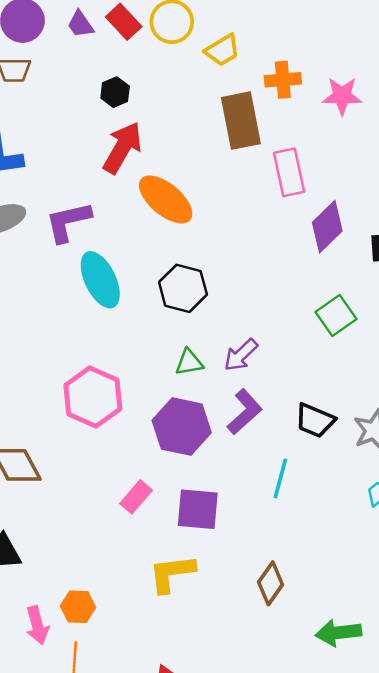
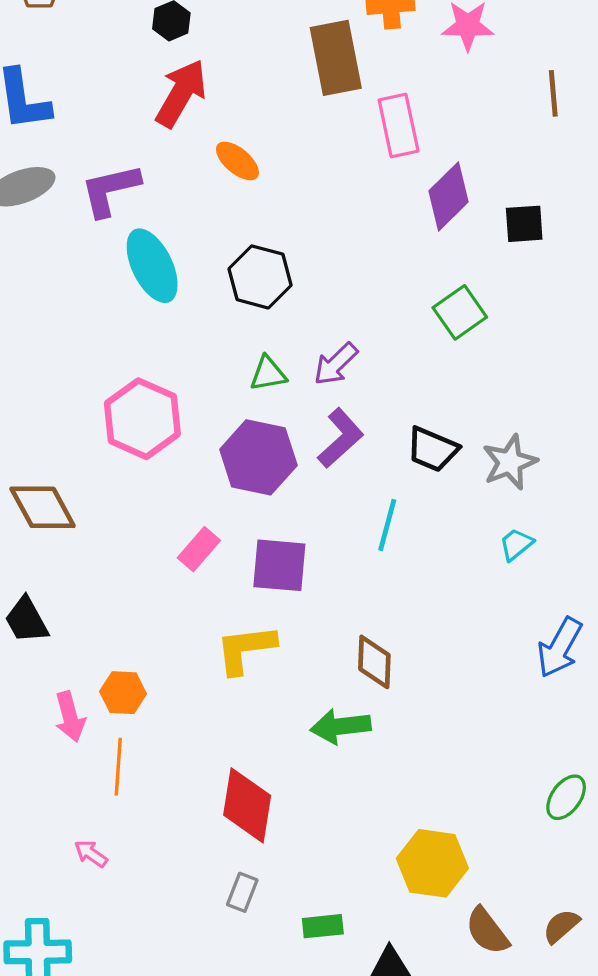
orange ellipse: (166, 200) -> (237, 161), size x0.6
brown diamond: (271, 583) -> (374, 662), turned -33
green arrow: (338, 633) -> (341, 726), moved

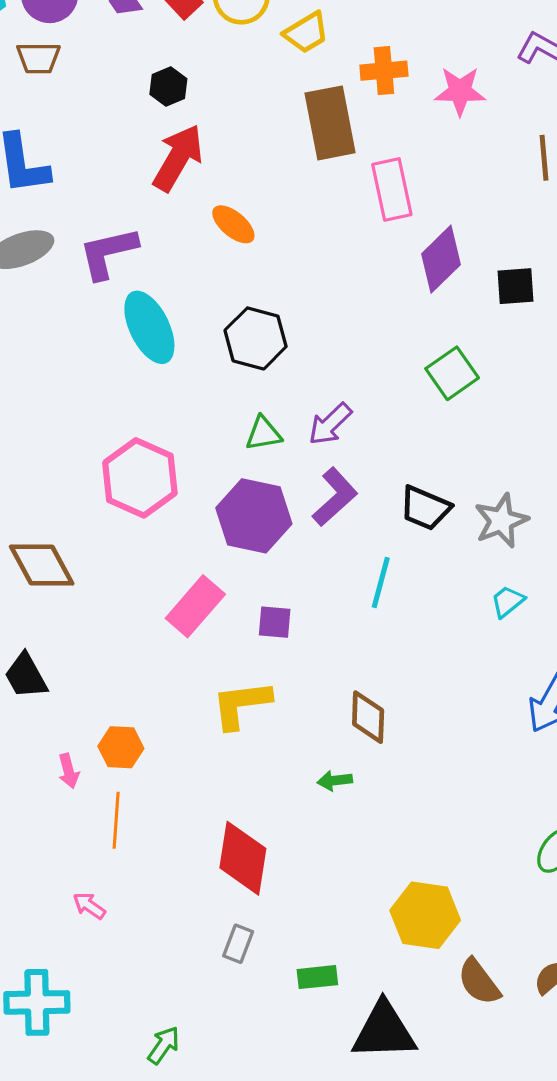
pink rectangle: (199, 549) -> (195, 606), size x1.4
purple square: (279, 565) -> (275, 622), size x0.6
pink arrow: (70, 717) -> (69, 771), size x0.7
green arrow: (341, 726) -> (335, 781), size x0.6

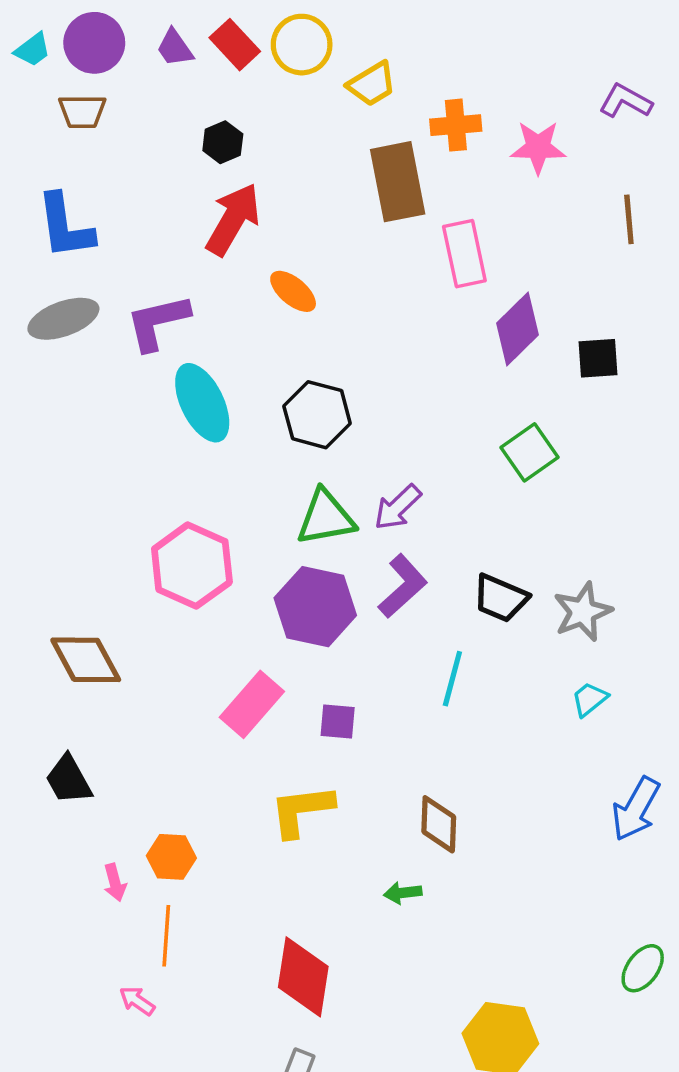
green triangle: (263, 434) -> (326, 518), size x1.5
pink arrow: (89, 906) -> (137, 1001), moved

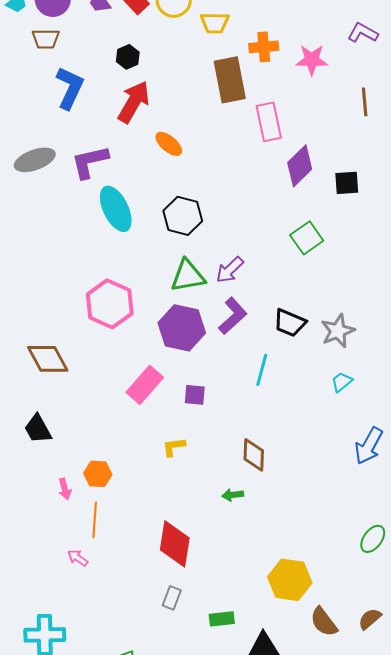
yellow trapezoid: (372, 84) -> (215, 23), turned 32
blue L-shape: (65, 226) -> (70, 88), moved, turned -147
yellow L-shape: (302, 811) -> (174, 447), size x0.6

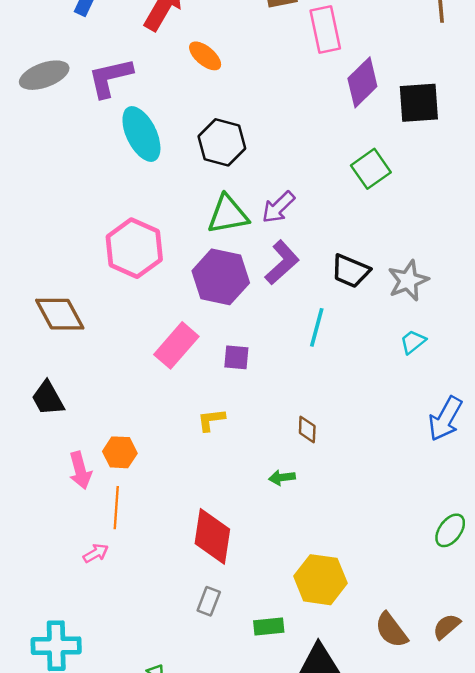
black square: (347, 183) -> (419, 103), size x1.4
brown diamond: (254, 455) -> (307, 429), size x0.7
pink arrow: (65, 489) -> (80, 470), size x1.4
pink arrow: (78, 558) -> (96, 553), turned 115
yellow hexagon: (290, 580) -> (320, 580), moved

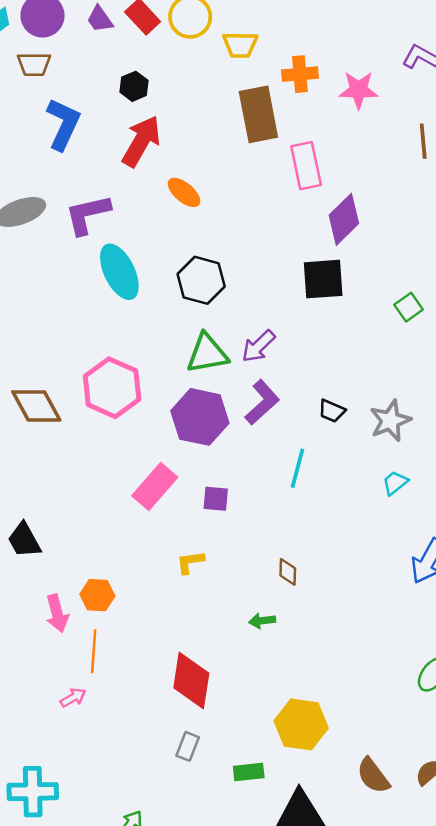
black square: (419, 103) -> (323, 279), moved
green square: (371, 169) -> (409, 307), moved, size x0.7
black trapezoid: (350, 271) -> (332, 411), size x0.7
brown diamond: (60, 314) -> (36, 406), moved

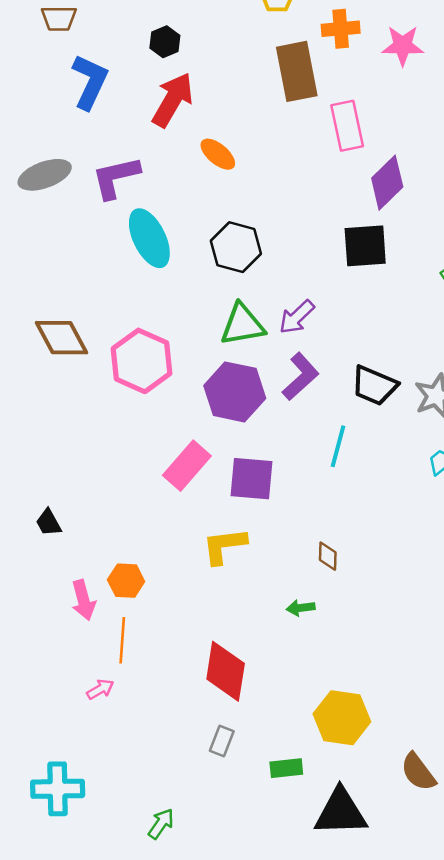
brown diamond: (36, 406) -> (61, 338), moved
black trapezoid: (332, 411) -> (374, 386), size x1.6
purple square: (216, 499) -> (251, 479), size x1.6
black trapezoid: (24, 540) -> (49, 523), size x0.7
yellow L-shape: (190, 562) -> (224, 546), size x1.5

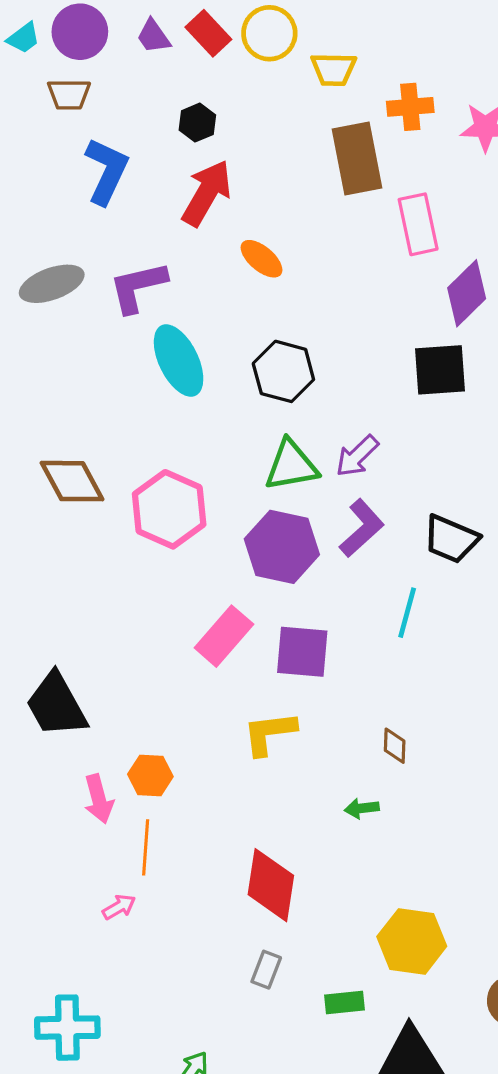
black trapezoid: (49, 523) -> (56, 705), size x2.0

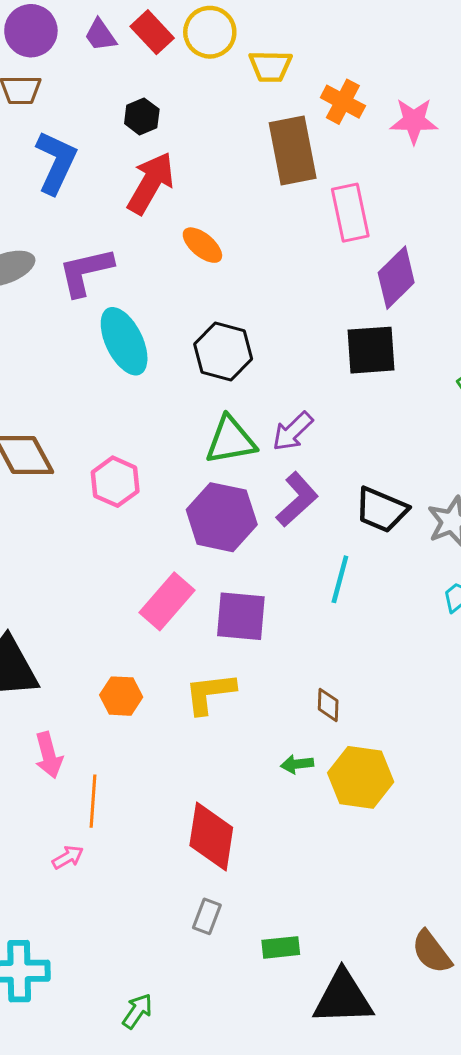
orange cross: (410, 107) -> (343, 102), turned 33
pink hexagon: (169, 509) -> (115, 482), size x0.7
orange hexagon: (150, 775) -> (121, 696), moved
yellow hexagon: (412, 941) -> (361, 777), moved

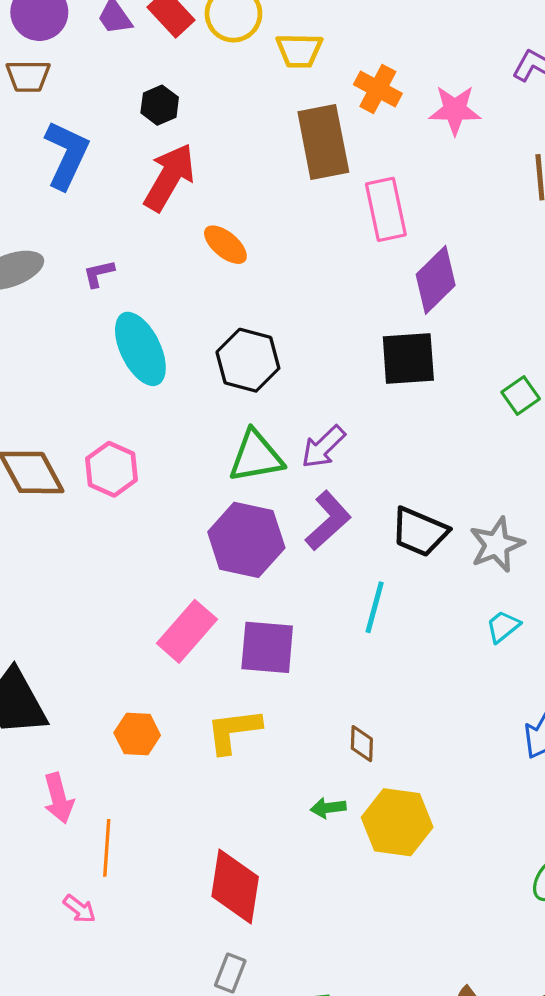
purple L-shape: (86, 272) -> (99, 274), size x0.5
pink hexagon: (115, 482) -> (112, 469), moved
pink arrow: (68, 857) -> (79, 909), turned 68

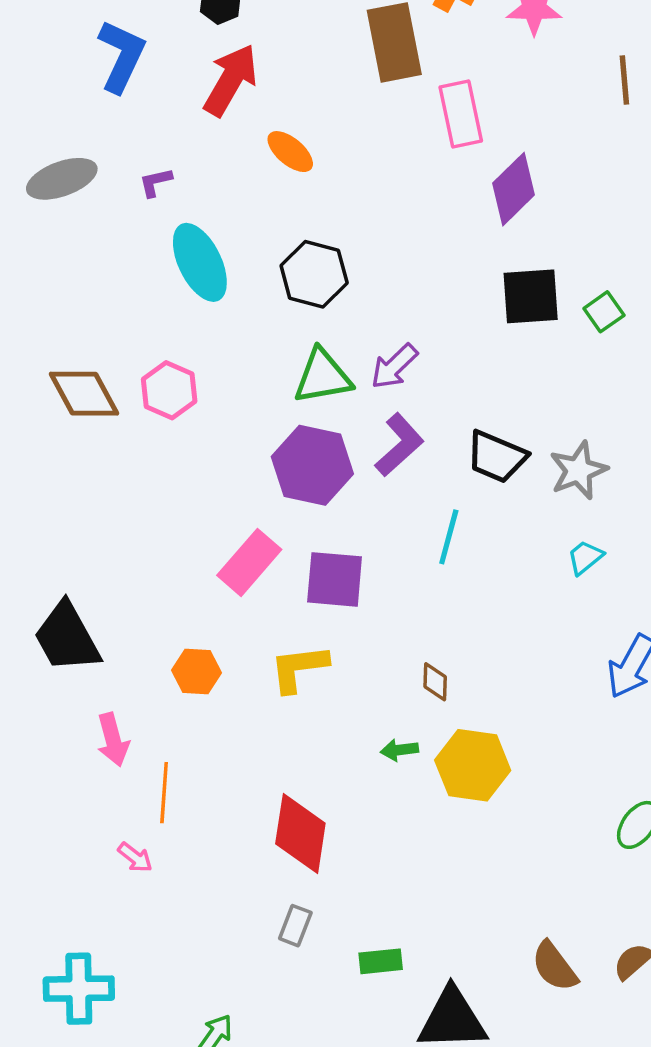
black square: (408, 359) -> (531, 296), moved

